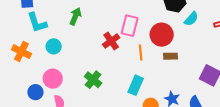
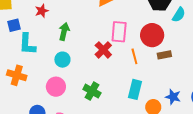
cyan L-shape: (37, 23) -> (27, 44), turned 30
cyan circle: (54, 46) -> (62, 60), moved
pink circle: (53, 79) -> (56, 87), moved

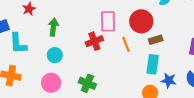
red cross: (103, 50) -> (94, 41), turned 30
cyan rectangle: (135, 89) -> (153, 64), moved

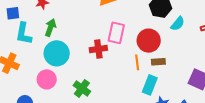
green arrow: (53, 27) -> (50, 28), moved
orange line: (126, 44) -> (137, 62), moved
cyan circle: (55, 55) -> (57, 53), size x1.6

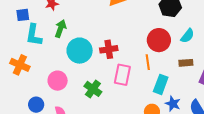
cyan semicircle: (178, 24) -> (187, 36), moved
pink rectangle: (116, 33) -> (122, 75), moved
cyan circle: (57, 53) -> (80, 51), moved
brown rectangle: (158, 62) -> (186, 63), moved

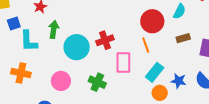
cyan rectangle: (161, 84) -> (155, 72), moved, turned 30

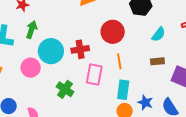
red circle: (152, 21) -> (113, 32), moved
cyan rectangle: (155, 72) -> (123, 90), turned -42
pink circle: (61, 81) -> (31, 68), moved

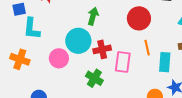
green arrow: (32, 30) -> (93, 16), moved
red cross: (80, 49) -> (102, 49), moved
cyan rectangle: (123, 90) -> (165, 62), moved

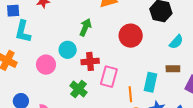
cyan circle: (78, 41) -> (68, 50), size x0.7
orange line: (147, 48) -> (130, 94), moved

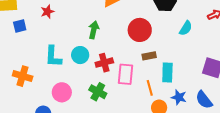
cyan L-shape: (23, 31) -> (53, 56), moved
pink circle: (46, 65) -> (62, 92), moved
brown rectangle: (173, 69) -> (149, 56), moved

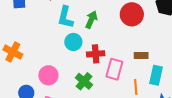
red circle: (140, 30) -> (132, 14), moved
cyan L-shape: (53, 56) -> (65, 17), moved

